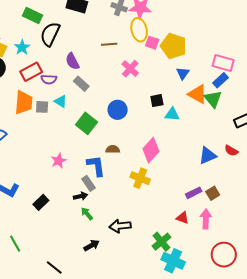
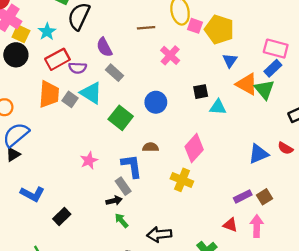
cyan triangle: (61, 101) -> (91, 93), size x1.5
gray square: (42, 107) -> (70, 99), turned 32
black rectangle: (41, 202) -> (62, 216), moved

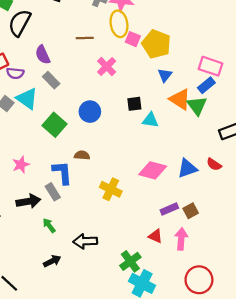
pink diamond: (194, 148) -> (153, 170), moved, turned 60
black arrow: (114, 201) -> (28, 201), moved, size x1.5

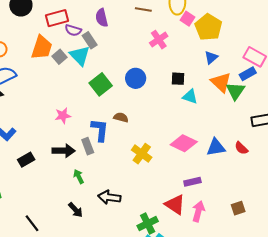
gray rectangle: (51, 80) -> (90, 40), moved
brown square: (191, 211) -> (238, 208), moved
red triangle: (155, 236) -> (175, 204), size x1.5
black arrow: (52, 261) -> (75, 210), turned 63

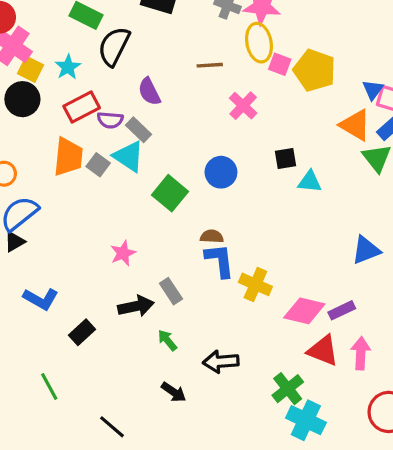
blue triangle: (211, 57) -> (373, 90), moved
orange triangle: (221, 82) -> (355, 125), moved
blue L-shape: (100, 130) -> (220, 260), moved
pink diamond: (184, 143) -> (304, 311), moved

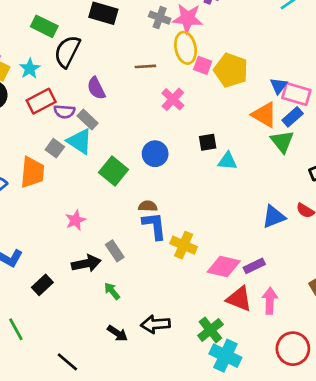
orange trapezoid: (68, 157) -> (32, 172), moved
black arrow: (221, 362) -> (155, 324), moved

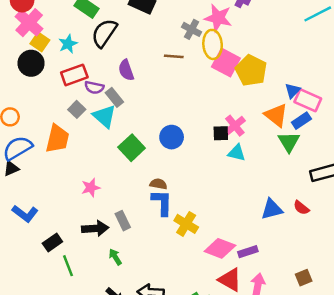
gray cross: (160, 18) -> (192, 29), moved
pink square: (203, 65) -> (226, 63), size x1.6
pink cross: (173, 99) -> (235, 126), moved
gray square: (55, 148) -> (77, 109), moved
green line: (16, 329) -> (68, 266), moved

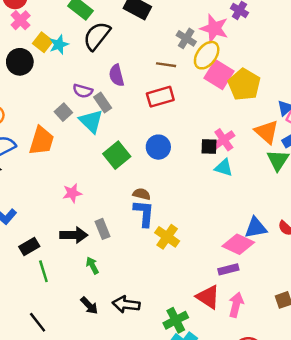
pink cross: (29, 23) -> (21, 20), size x0.7
yellow square: (40, 42) -> (43, 42), moved
yellow ellipse: (213, 44) -> (207, 55), turned 36
red rectangle: (74, 75) -> (160, 97), moved
pink diamond: (220, 248) -> (238, 244), moved

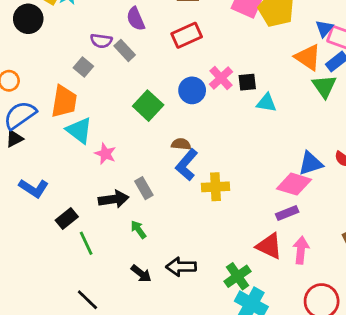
cyan triangle: (91, 121) -> (79, 130), moved
pink cross: (224, 140) -> (221, 78), moved
pink star: (72, 193) -> (105, 154), turned -30
blue L-shape: (144, 213) -> (187, 165), turned -136
yellow cross: (167, 237) -> (216, 187), turned -30

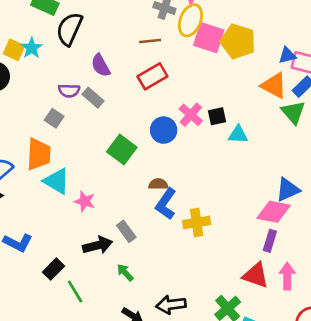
blue triangle: (324, 28) -> (287, 55), turned 42
purple rectangle: (287, 213) -> (270, 241), turned -45

